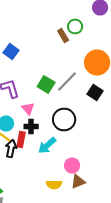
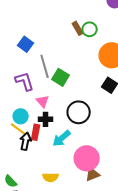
green circle: (75, 26) -> (90, 29), moved
gray line: (67, 82) -> (45, 66), moved, turned -60
pink circle: (72, 166) -> (87, 158), size x1.6
yellow semicircle: (54, 184) -> (51, 177), moved

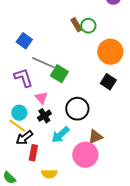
gray line: (45, 66) -> (43, 63), turned -50
black cross: (46, 119) -> (44, 116), turned -32
red rectangle: (36, 132) -> (33, 153), moved
black arrow: (26, 141) -> (24, 138), turned -138
brown triangle: (93, 174) -> (95, 137), moved

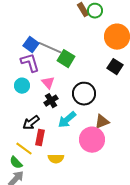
blue square: (24, 41) -> (31, 45), moved
cyan circle: (19, 113) -> (22, 86), moved
yellow line: (17, 126) -> (24, 149), moved

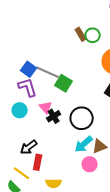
black cross: (51, 101) -> (54, 116), moved
cyan arrow: (67, 120) -> (84, 144), moved
pink circle: (92, 140) -> (90, 164), size x0.6

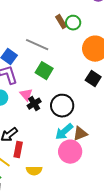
gray line: (48, 72) -> (37, 45), moved
pink circle: (90, 164) -> (70, 152), size x1.5

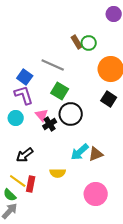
black circle: (62, 106) -> (71, 114), moved
red rectangle: (18, 150) -> (31, 184), moved
pink circle: (70, 152) -> (96, 194), moved
yellow semicircle: (34, 171) -> (58, 173), moved

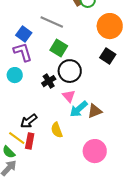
pink triangle: (42, 115) -> (69, 96), moved
black arrow: (25, 155) -> (29, 121), moved
yellow semicircle: (58, 173) -> (57, 130), turned 70

